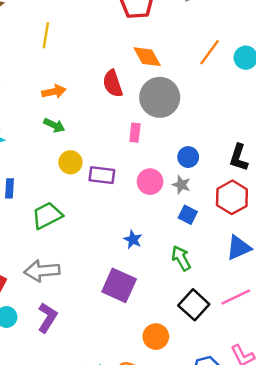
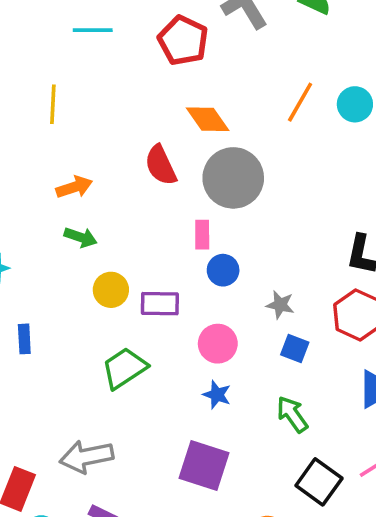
blue circle: (188, 157) -> (223, 270), moved
pink circle: (150, 182) -> (218, 344), moved
green trapezoid: (47, 215) -> (124, 368), moved

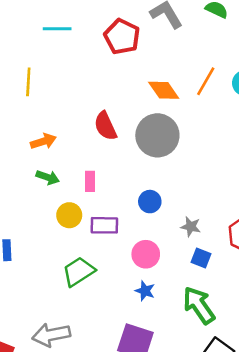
orange diamond: (208, 119) -> (164, 90), moved
pink rectangle: (202, 235) -> (90, 181), moved
green arrow: (292, 414) -> (199, 305), size x1.4

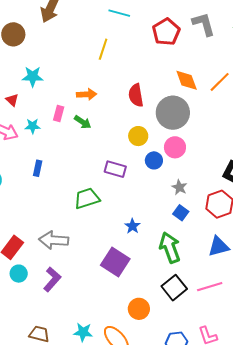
yellow line: (28, 82) -> (103, 49), moved
pink rectangle: (90, 181) -> (59, 114), moved
yellow circle: (69, 215) -> (138, 136), moved
pink circle: (146, 254) -> (175, 147), moved

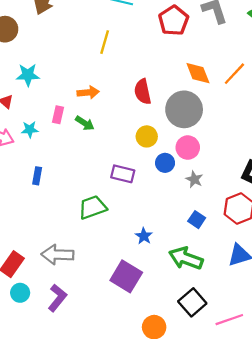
gray star: (179, 187) -> (194, 179), moved
green arrow: (170, 248) -> (186, 258), turned -48
pink line: (210, 287) -> (229, 320), moved

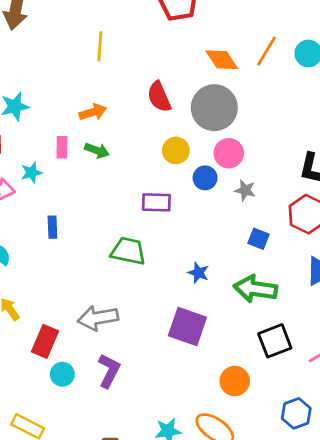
green trapezoid: (93, 207) -> (128, 251), turned 44
black square: (192, 302) -> (275, 341), turned 32

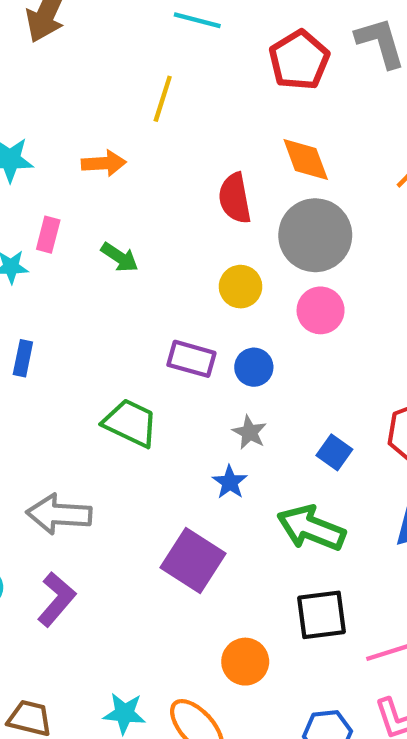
orange diamond: (222, 60) -> (306, 160), moved
orange arrow: (93, 112) -> (104, 163), moved
pink rectangle: (62, 147) -> (48, 235), moved
blue circle: (205, 178) -> (254, 367), moved
gray star: (245, 190) -> (250, 432), moved

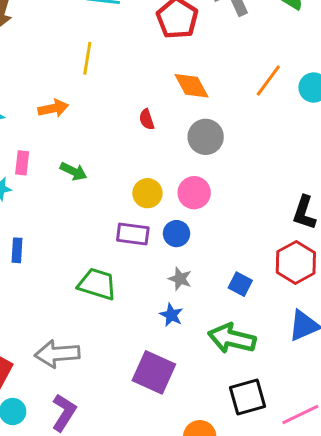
red semicircle: (235, 198) -> (147, 119), size x0.6
gray circle: (315, 235) -> (206, 137), size x0.7
yellow circle: (241, 287) -> (147, 193), moved
pink circle: (321, 310) -> (194, 193), moved

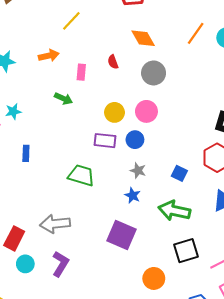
yellow line: (87, 58) -> (71, 21), turned 35
pink rectangle: (22, 163) -> (81, 72), moved

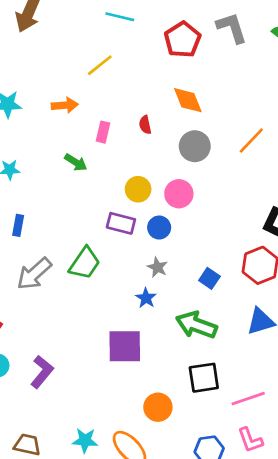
orange line: (196, 33) -> (251, 140), moved
green trapezoid: (81, 175) -> (85, 263), turned 100
gray arrow: (55, 224) -> (34, 274), moved, turned -44
purple square: (121, 235) -> (125, 346), turned -32

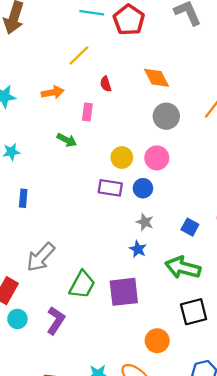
red pentagon: (183, 40) -> (129, 20), moved
red semicircle: (145, 125) -> (106, 84), moved
green trapezoid: (85, 263) -> (82, 285), moved
gray arrow: (34, 274) -> (41, 257), moved

